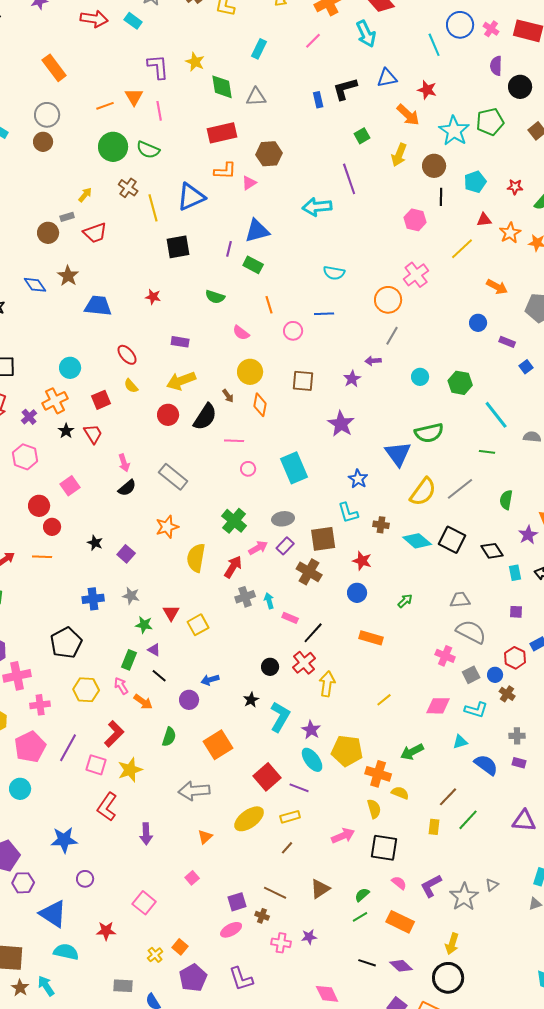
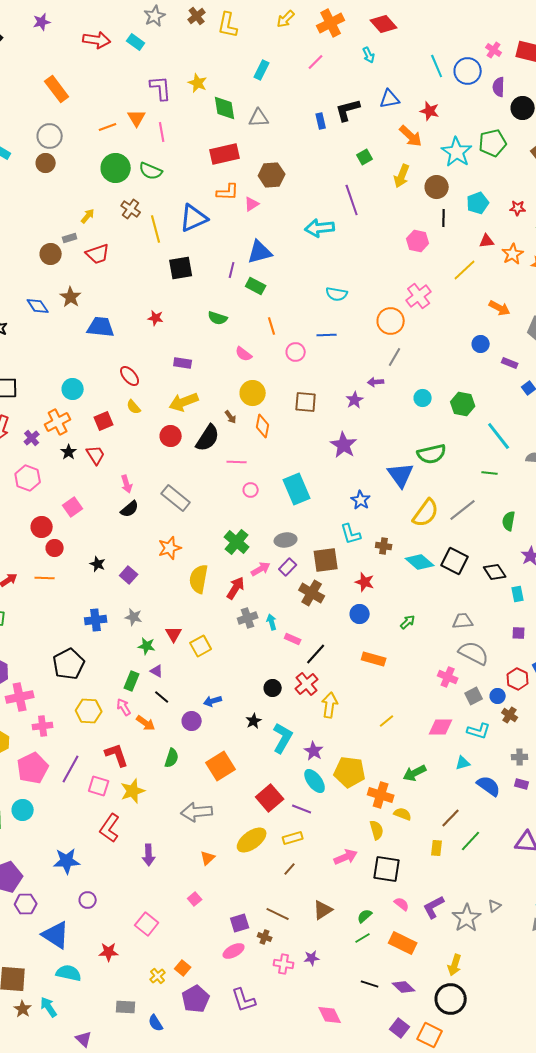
blue circle: (460, 25) -> (468, 71), moved
cyan arrow: (366, 34) -> (369, 55), size x0.6
red L-shape: (114, 734) -> (117, 755), turned -64

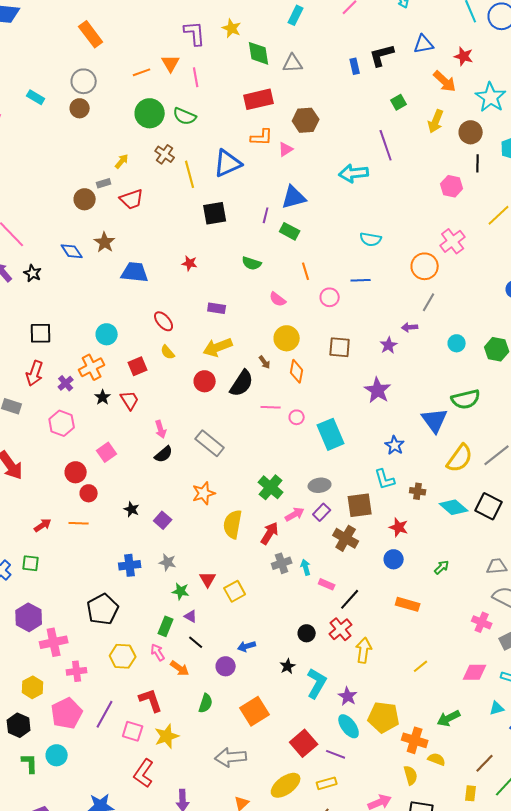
pink circle: (251, 490) -> (297, 417), moved

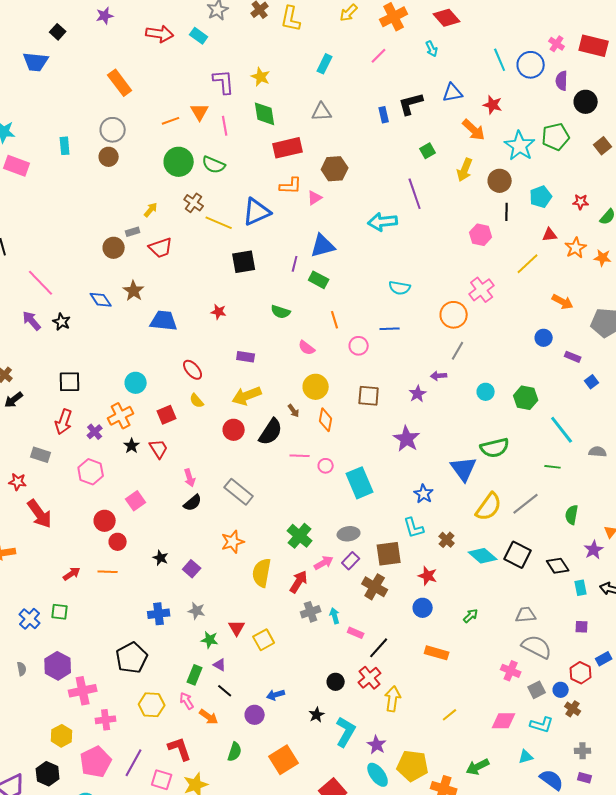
green diamond: (259, 53) -> (265, 114), moved
cyan rectangle: (36, 97) -> (65, 146), turned 54
yellow line: (190, 174) -> (219, 223), turned -52
brown cross: (418, 491) -> (447, 540), turned 35

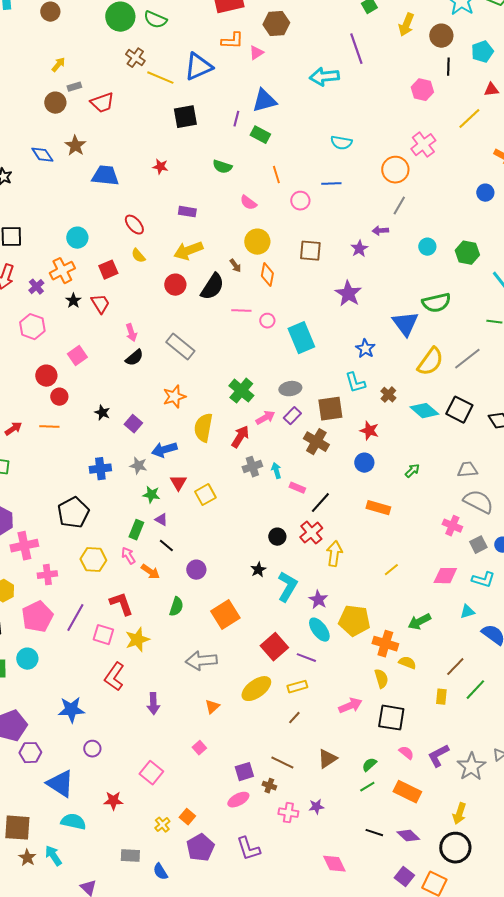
yellow arrow: (151, 210) -> (58, 65), moved
blue arrow: (276, 695) -> (164, 450), moved, size x1.4

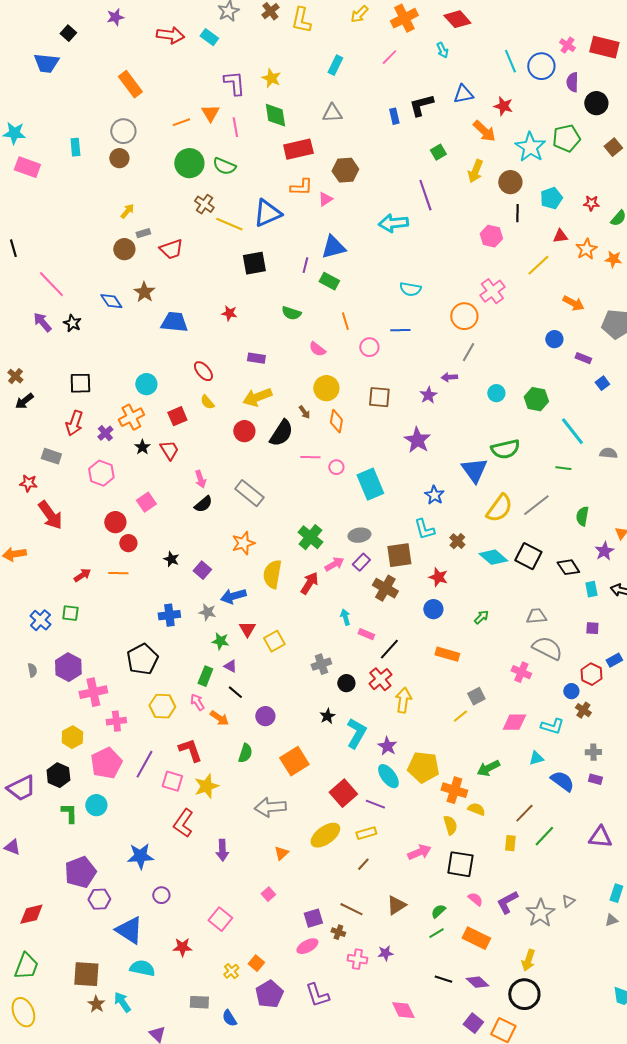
gray cross: (252, 467) -> (321, 664), moved
gray square: (478, 545) -> (476, 696), moved

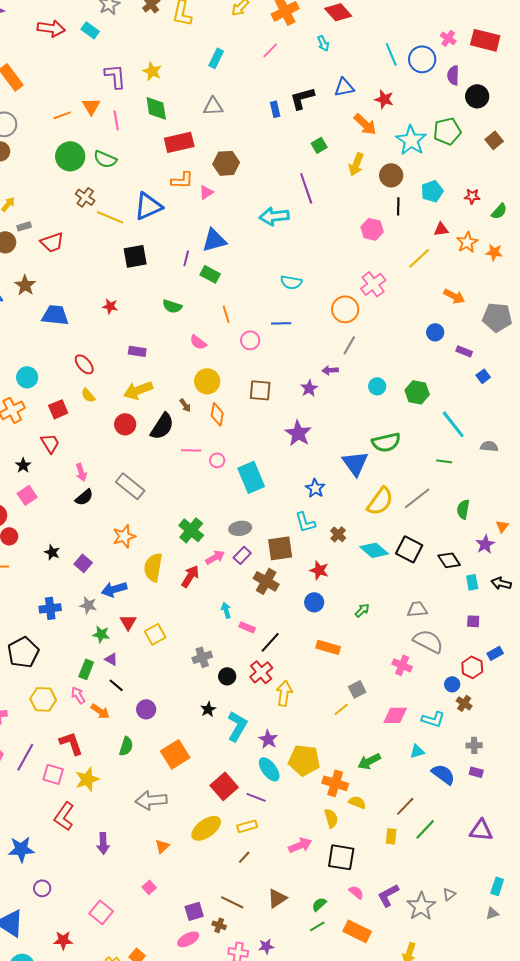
black star: (142, 447) -> (23, 465), moved

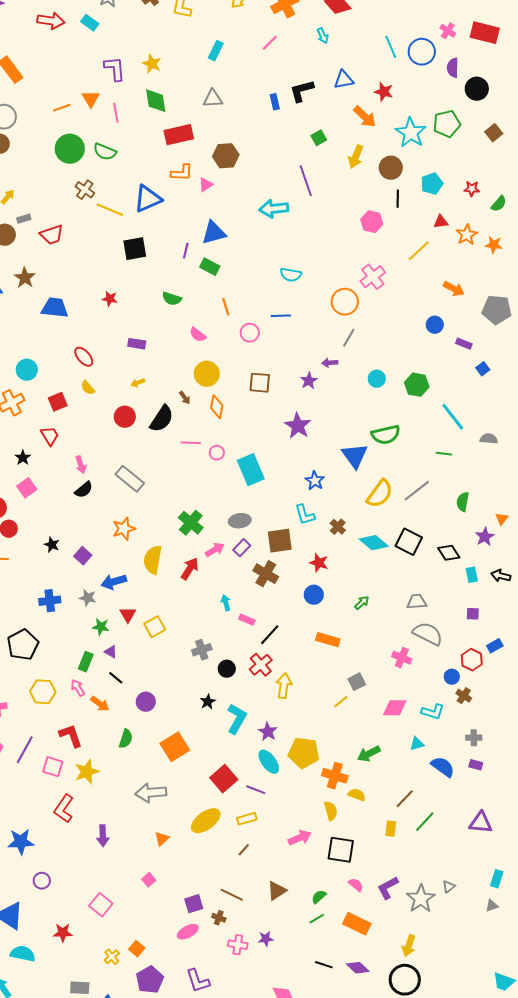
yellow arrow: (138, 390) -> (138, 383), size x0.5

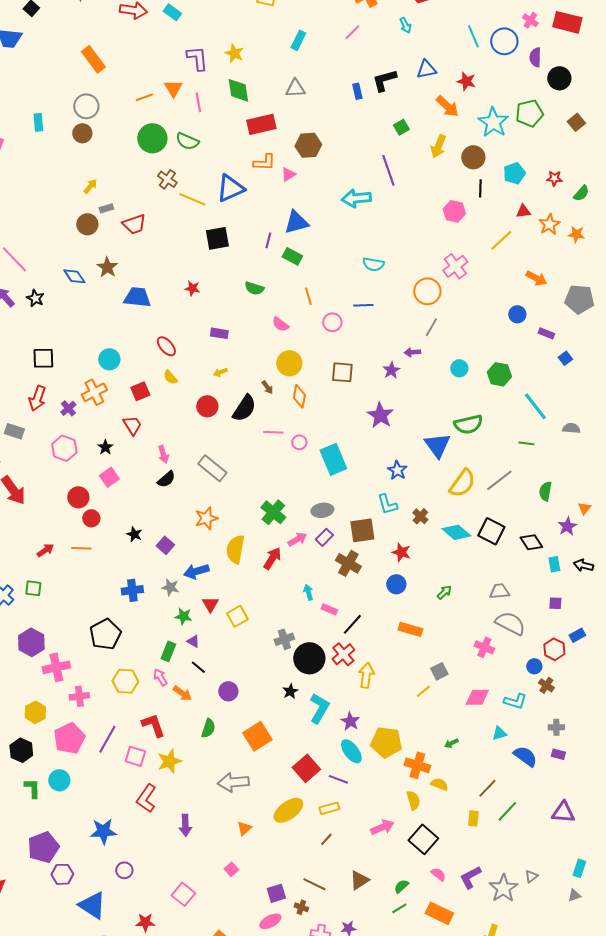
black circle: (227, 669) -> (309, 658), size x1.8
green arrow: (369, 754) -> (451, 743), size x0.6
black square: (341, 850) -> (423, 839), turned 32

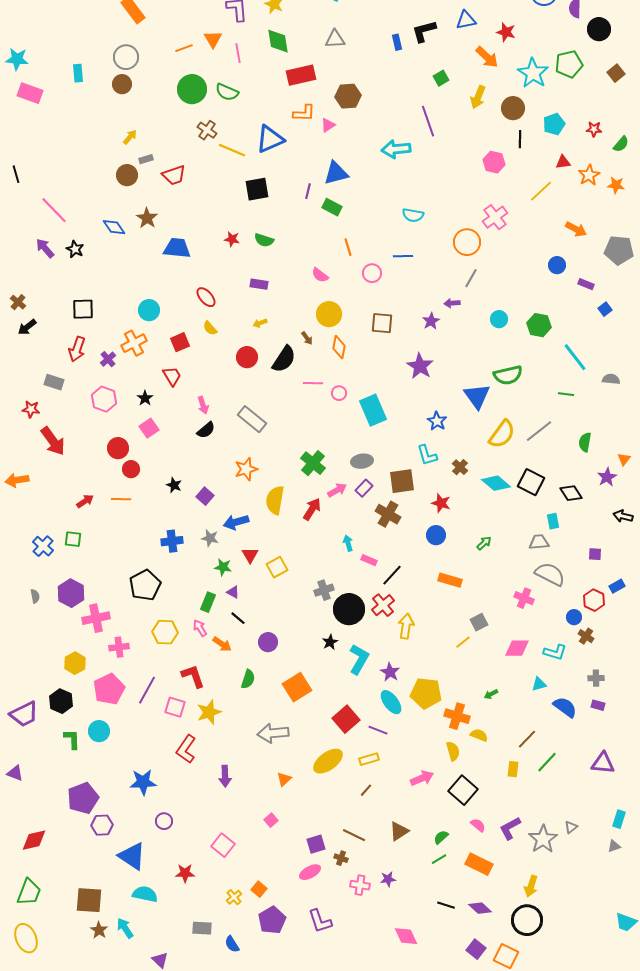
green semicircle: (254, 288) -> (264, 240), moved
cyan rectangle: (554, 564) -> (553, 521), moved

